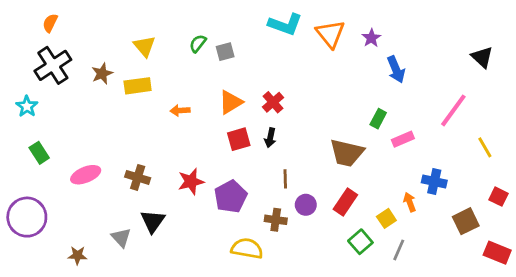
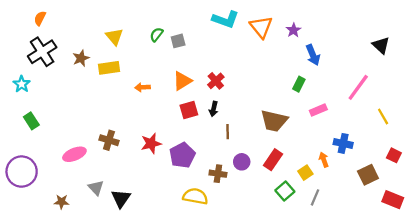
green rectangle: (378, 119) -> (299, 84), moved
pink ellipse: (86, 175) -> (74, 154), moved
brown line: (285, 179) -> (228, 132), moved
black triangle: (153, 221) -> (121, 198), moved

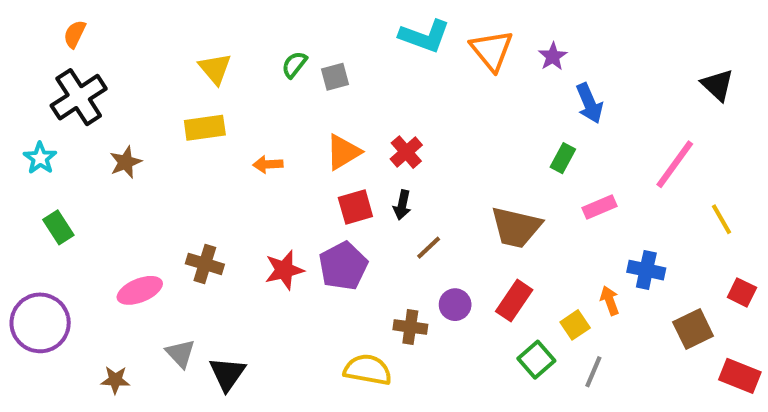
brown star: (81, 58) -> (126, 162), moved
brown line: (228, 132) -> (429, 248), turned 48
purple pentagon: (182, 155) -> (343, 266), moved

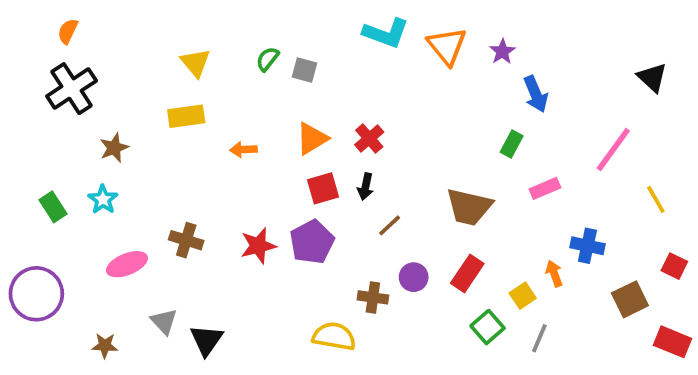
gray square: (335, 77) -> (305, 70), turned 30
cyan star: (40, 158) -> (103, 199), moved

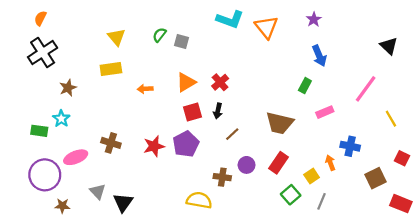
purple star: (502, 52) -> (314, 19), moved
green rectangle: (53, 207) -> (39, 131), moved, turned -49
purple circle: (36, 294) -> (45, 175), moved

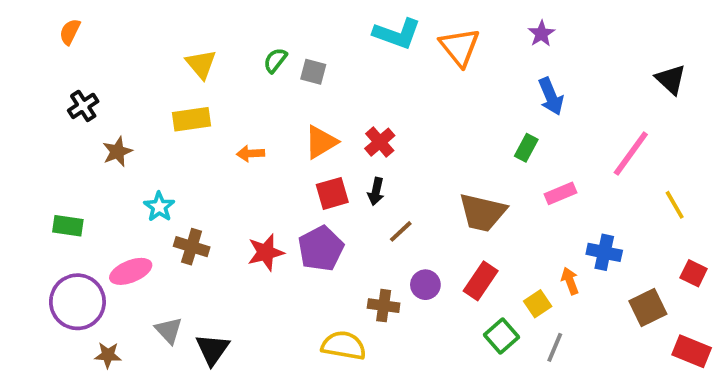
black cross: (43, 52) -> (83, 106), moved, size x0.6
cyan star: (61, 119) -> (159, 207), moved

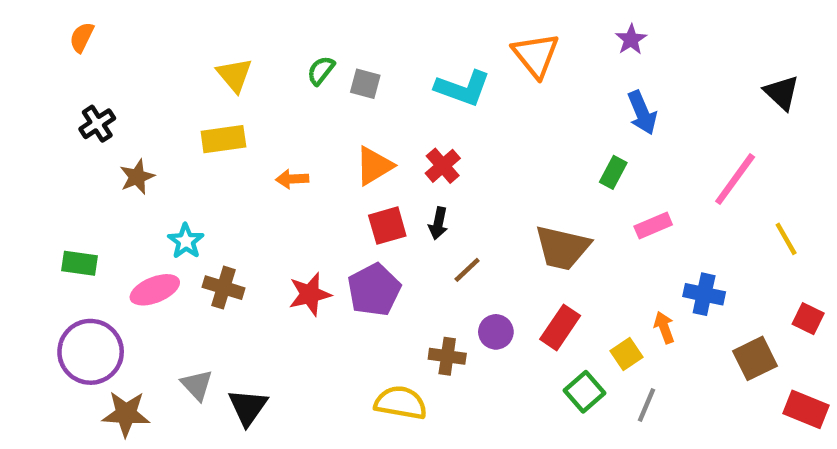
cyan L-shape: (397, 34) -> (463, 88), moved
pink ellipse: (131, 271) -> (155, 290), moved
brown star: (108, 355) -> (126, 414), size x1.5

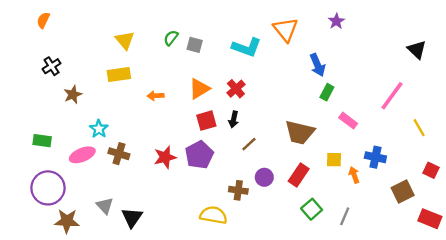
blue arrow: (642, 113) -> (317, 65), moved
pink rectangle: (653, 226) -> (348, 121), turned 60
yellow square: (627, 354) -> (334, 160), moved, turned 35

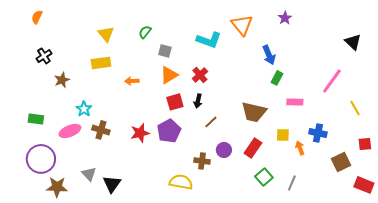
gray square: (195, 45) -> (165, 51), moved
pink rectangle: (348, 121) -> (295, 102), turned -35
red square: (431, 170) -> (365, 144), turned -32

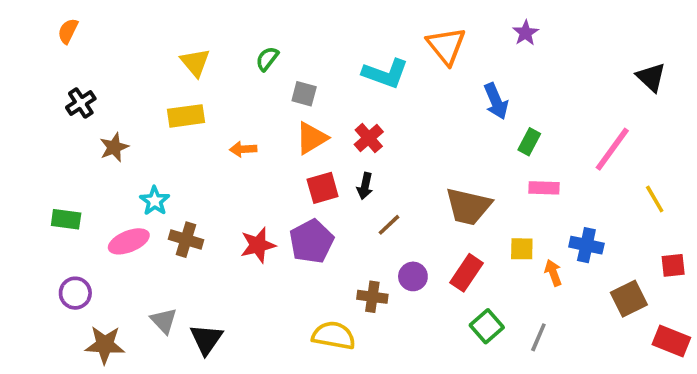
green rectangle: (277, 78) -> (529, 142), moved
purple circle: (41, 159) -> (75, 293), size x0.6

